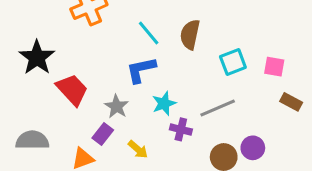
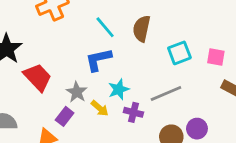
yellow arrow: (138, 149) -> (100, 108), moved

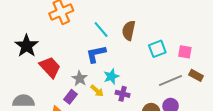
gray line: (166, 93) -> (171, 81), moved

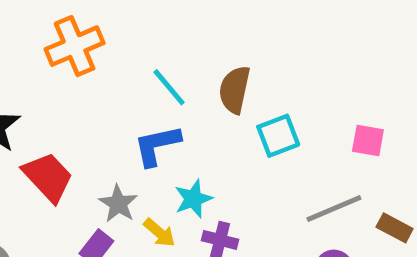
cyan square: (157, 49) -> (278, 136), moved
brown rectangle: (196, 75) -> (395, 228), moved

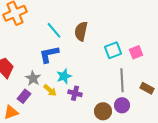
cyan square: (278, 136) -> (113, 50), moved
pink square: (368, 141) -> (136, 52), turned -32
gray line: (334, 208) -> (122, 80), turned -70

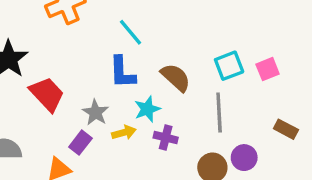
brown semicircle: (81, 31) -> (176, 77), moved, turned 120
blue L-shape: (49, 54) -> (122, 72), turned -80
gray line: (122, 80) -> (219, 112), moved
yellow arrow: (50, 90) -> (124, 133), turned -56

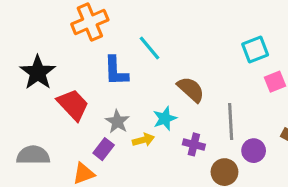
cyan square: (229, 66) -> (255, 50), moved
blue L-shape: (122, 72) -> (116, 71), moved
purple cross: (166, 138) -> (194, 144), moved
purple circle: (244, 158) -> (254, 151), moved

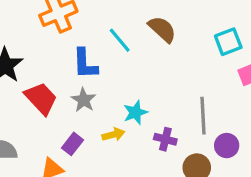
brown semicircle: (191, 89) -> (162, 29), moved
gray star: (117, 122) -> (84, 100), moved

